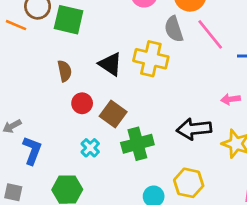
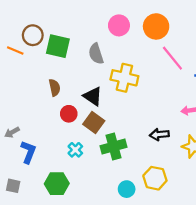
gray semicircle: (174, 29) -> (96, 54), moved
black triangle: (110, 64) -> (93, 96), moved
black arrow: (194, 129) -> (159, 135), size x0.7

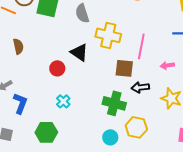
pink line: (172, 58) -> (141, 46), moved, turned 50
brown semicircle: (55, 88) -> (18, 46), moved
brown square: (94, 123) -> (124, 68), moved, turned -30
green cross: (113, 147) -> (114, 103), moved, turned 30

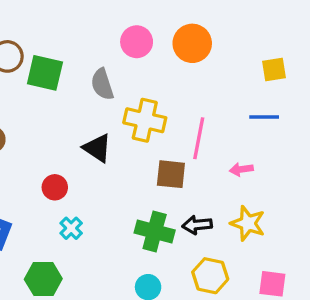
red circle: (57, 68) -> (55, 187), moved
black arrow: (140, 87) -> (197, 225), moved
yellow hexagon: (136, 127) -> (210, 276), moved

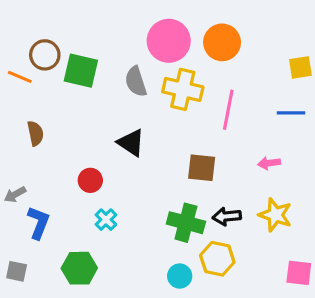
pink circle: (137, 42) -> (169, 41), size x1.4
yellow cross: (145, 120) -> (183, 89), moved
pink line: (199, 138) -> (228, 110), moved
yellow hexagon: (210, 276) -> (217, 259), moved

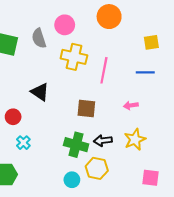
pink circle: (169, 41) -> (65, 25), size x0.7
orange circle: (222, 42) -> (109, 17), moved
gray semicircle: (136, 82) -> (39, 38), moved
yellow star: (275, 215) -> (135, 139), turned 30

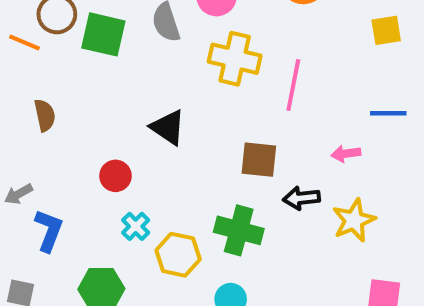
blue line: (145, 72) -> (388, 113), moved
black arrow: (103, 141) -> (301, 198), moved
yellow hexagon: (97, 168) -> (178, 255), moved

